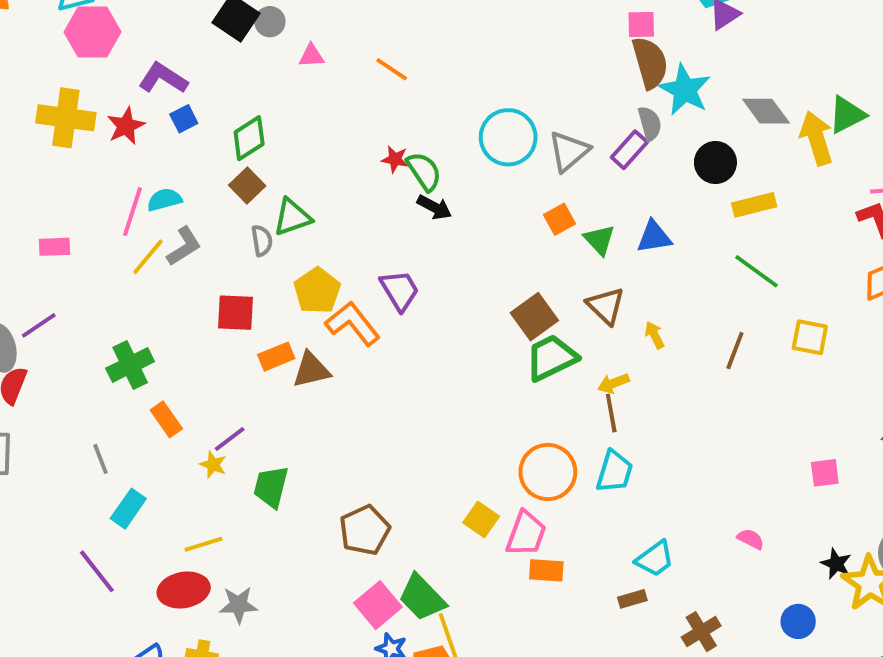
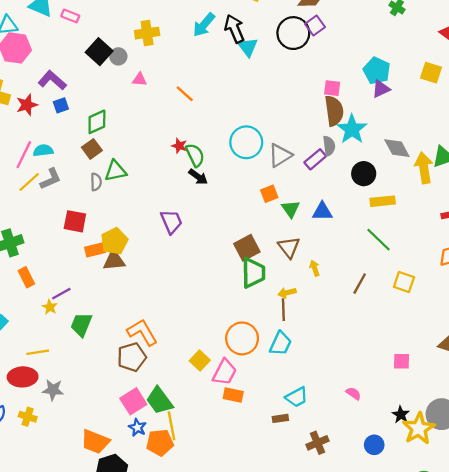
yellow pentagon: (317, 291) -> (114, 241), moved
orange L-shape: (353, 324) -> (142, 332), moved
green trapezoid: (551, 358) -> (253, 273), turned 108

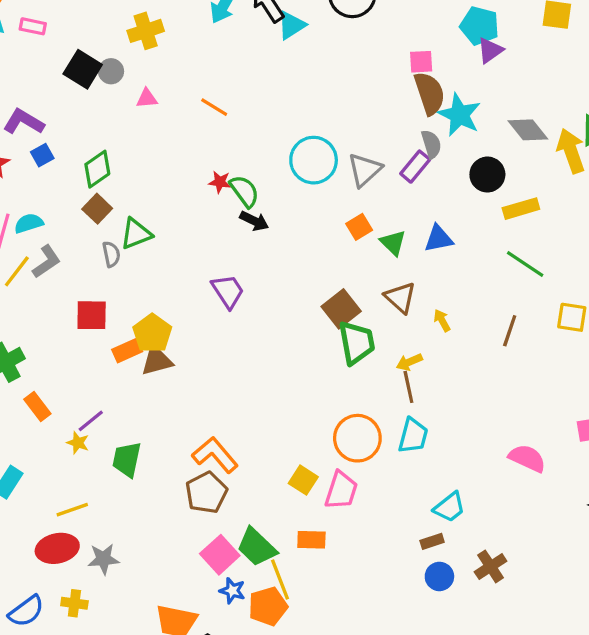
cyan triangle: (248, 47) -> (291, 25), turned 45
pink semicircle: (353, 393) -> (527, 458), moved, size x1.6
orange rectangle: (233, 395) -> (311, 540), moved
blue circle: (374, 445) -> (439, 576), moved

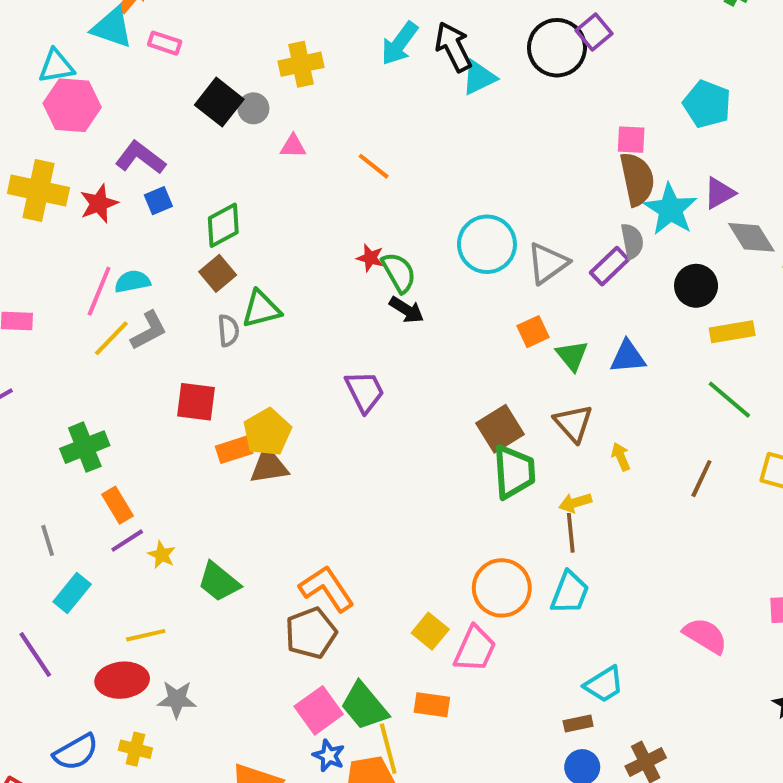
purple triangle: (490, 50) -> (719, 193), moved
purple line: (91, 421) -> (127, 541), moved
green trapezoid: (127, 459) -> (219, 582), turned -69

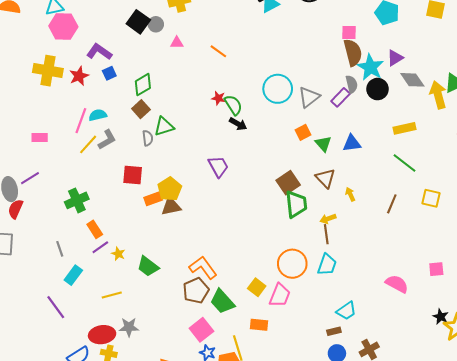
black circle: (696, 286) -> (378, 89), moved
red ellipse: (122, 680) -> (102, 335), moved
green trapezoid: (364, 706) -> (222, 301), moved

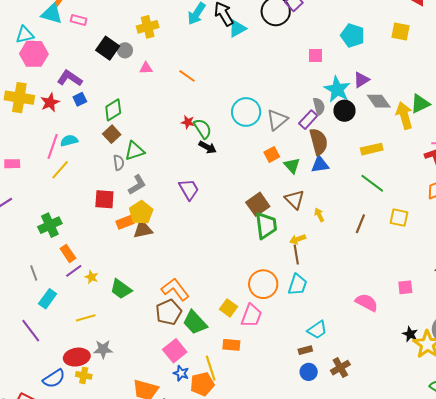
brown semicircle: (353, 53) -> (319, 142), moved
gray L-shape: (107, 140) -> (137, 185), moved

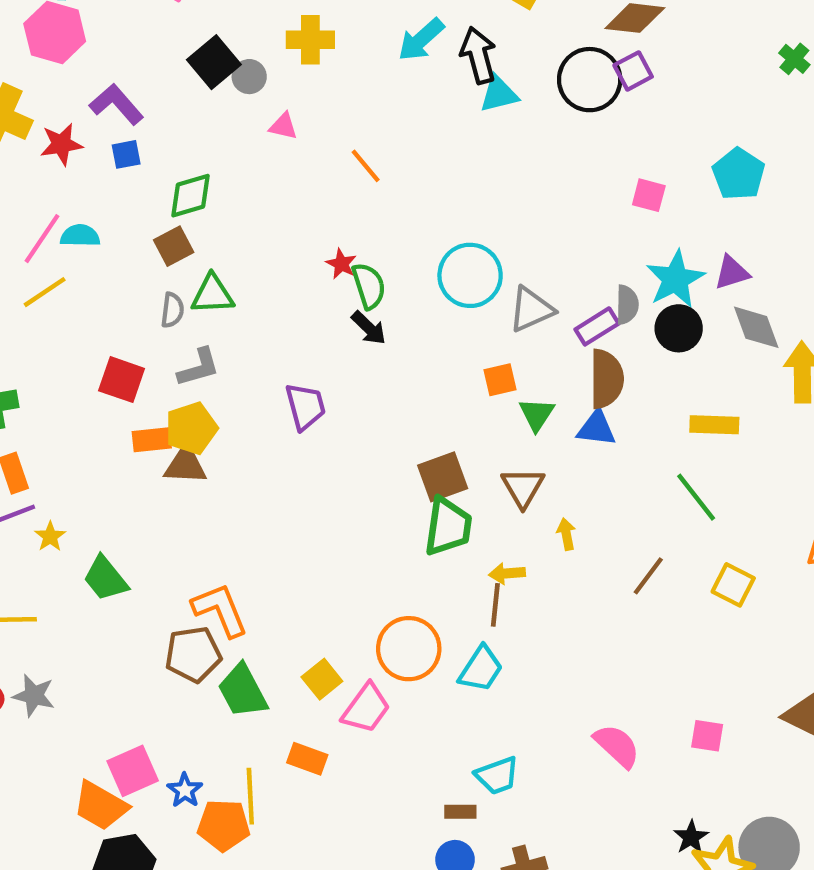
pink square: (175, 351) -> (133, 771), moved

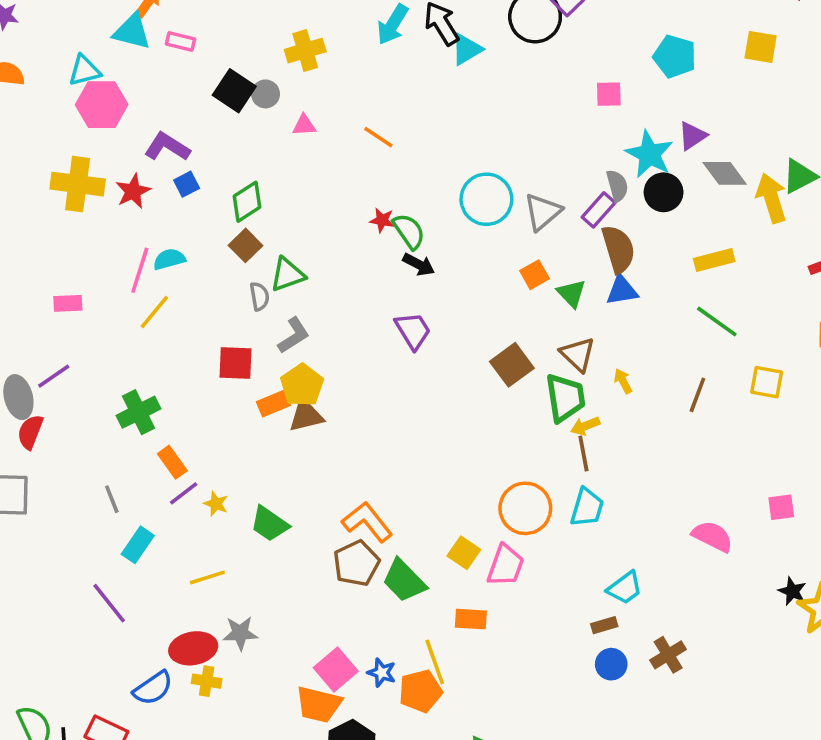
purple trapezoid: (305, 406) -> (413, 331), moved
green trapezoid: (448, 526) -> (565, 398), moved

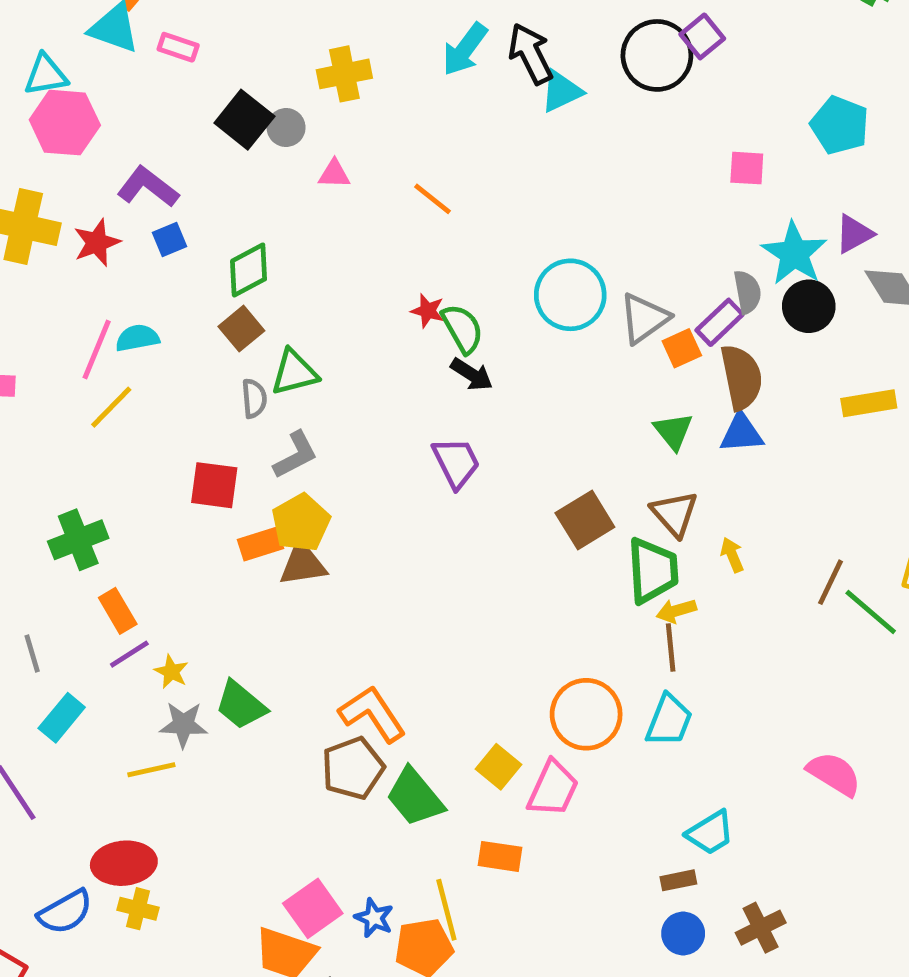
orange square: (534, 275) -> (682, 348), moved
green line: (717, 321) -> (871, 612), moved
gray star: (240, 633) -> (183, 725), moved

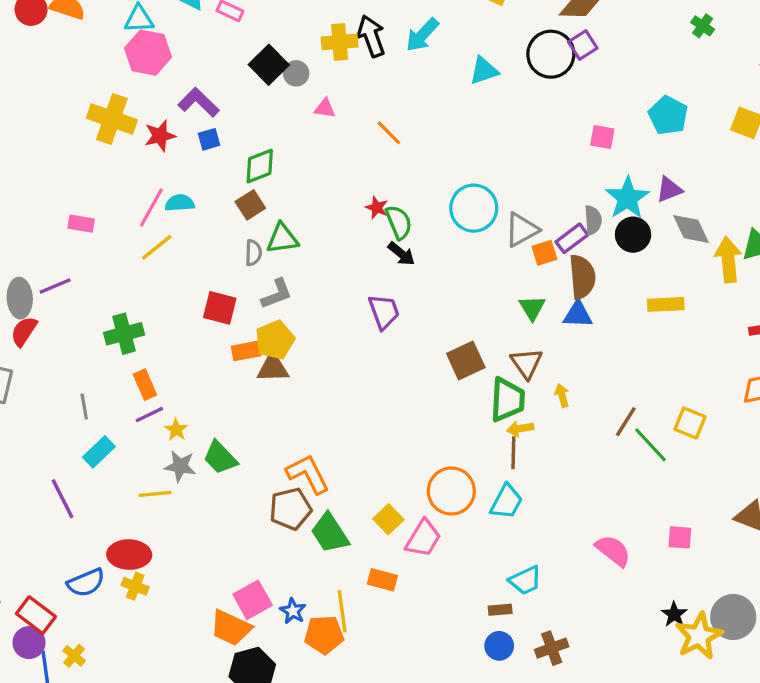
black arrow: (531, 54) -> (371, 36), moved

